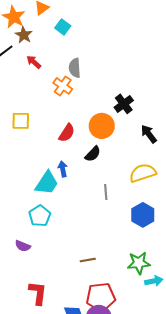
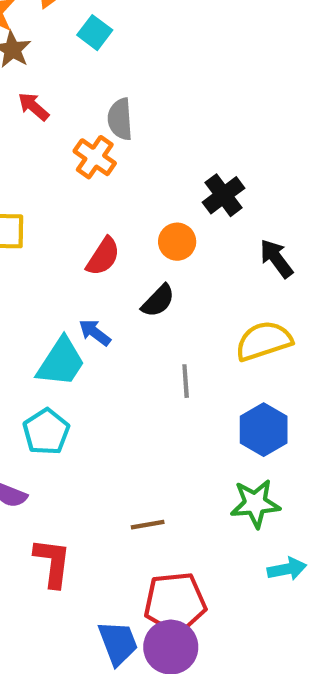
orange circle: (102, 126) -> (177, 242), size x0.7
blue arrow: (63, 169) -> (95, 332), turned -42
green star: (139, 263) -> (255, 504), moved
red L-shape: (38, 293) -> (53, 563), moved

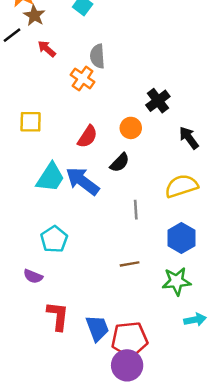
blue arrow: (95, 332) -> (83, 181), size x1.8
cyan trapezoid: (61, 362) -> (50, 177), moved
brown line: (148, 525) -> (130, 264), moved
blue trapezoid: (118, 643) -> (97, 328), moved

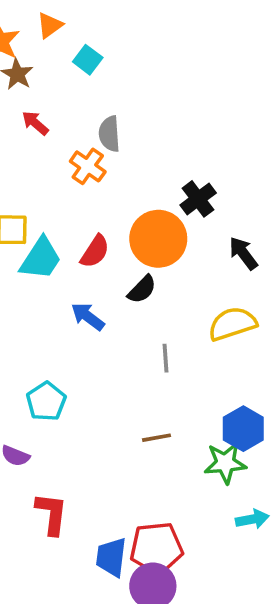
orange circle: (131, 128) -> (158, 239), size x1.8
cyan trapezoid: (50, 177) -> (41, 259), moved
blue arrow: (83, 181) -> (88, 317), size x0.7
blue hexagon: (181, 238) -> (243, 429), moved
blue trapezoid: (97, 328) -> (111, 557), moved, turned -152

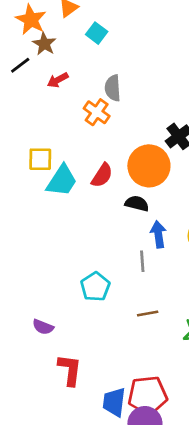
red arrow: (35, 123) -> (58, 80), turned -70
black semicircle: (142, 289) -> (137, 203), turned -120
blue arrow: (88, 317) -> (158, 234), moved, turned 45
gray line: (166, 358) -> (142, 261), moved
cyan pentagon: (46, 402) -> (95, 287), moved

